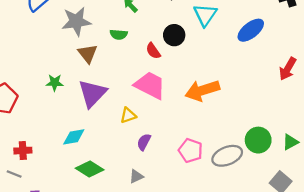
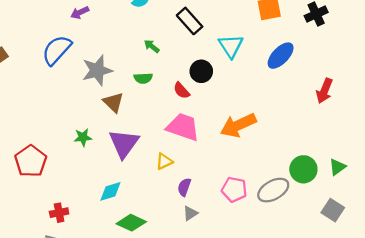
gray triangle: (136, 176) -> (190, 213), moved

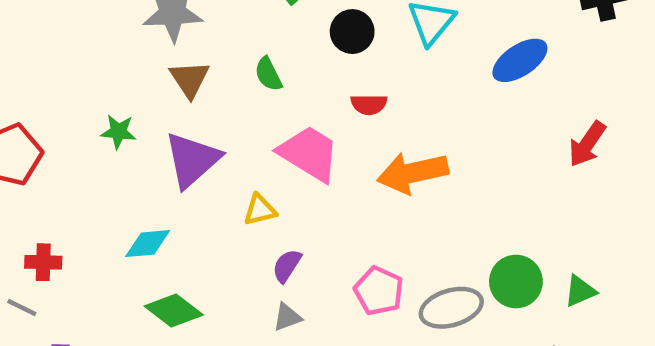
black circle: (201, 71) -> (352, 32), moved
green semicircle: (143, 78) -> (268, 74), moved, turned 54
red semicircle: (181, 91) -> (369, 104), moved, turned -60

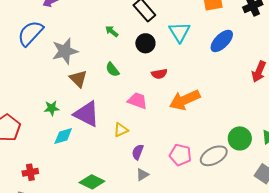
pink trapezoid: (309, 153) -> (137, 101), size x0.7
purple triangle: (192, 160) -> (87, 114), turned -40
cyan diamond: (148, 244) -> (63, 136), moved

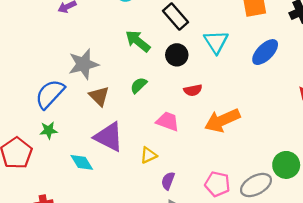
green arrow: (112, 31) -> (138, 41), size x1.6
blue semicircle: (30, 33) -> (50, 94), moved
green semicircle: (112, 69) -> (139, 85), turned 84
green star: (52, 108) -> (49, 130), moved
cyan diamond: (63, 136) -> (82, 162), turned 75

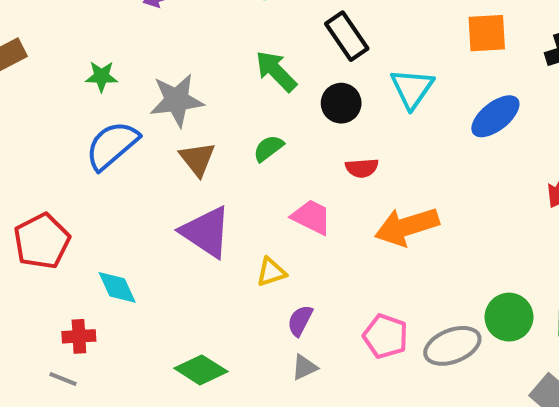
green star: (49, 130) -> (101, 76), moved
cyan diamond: (82, 162) -> (117, 287), moved

